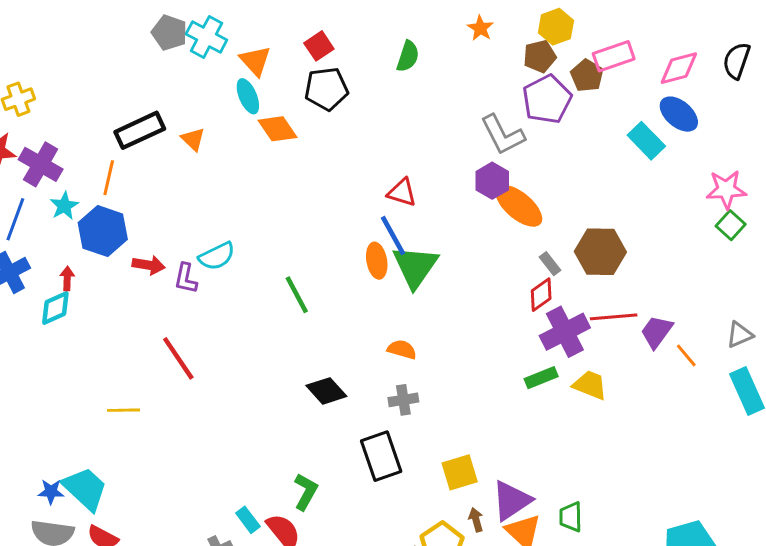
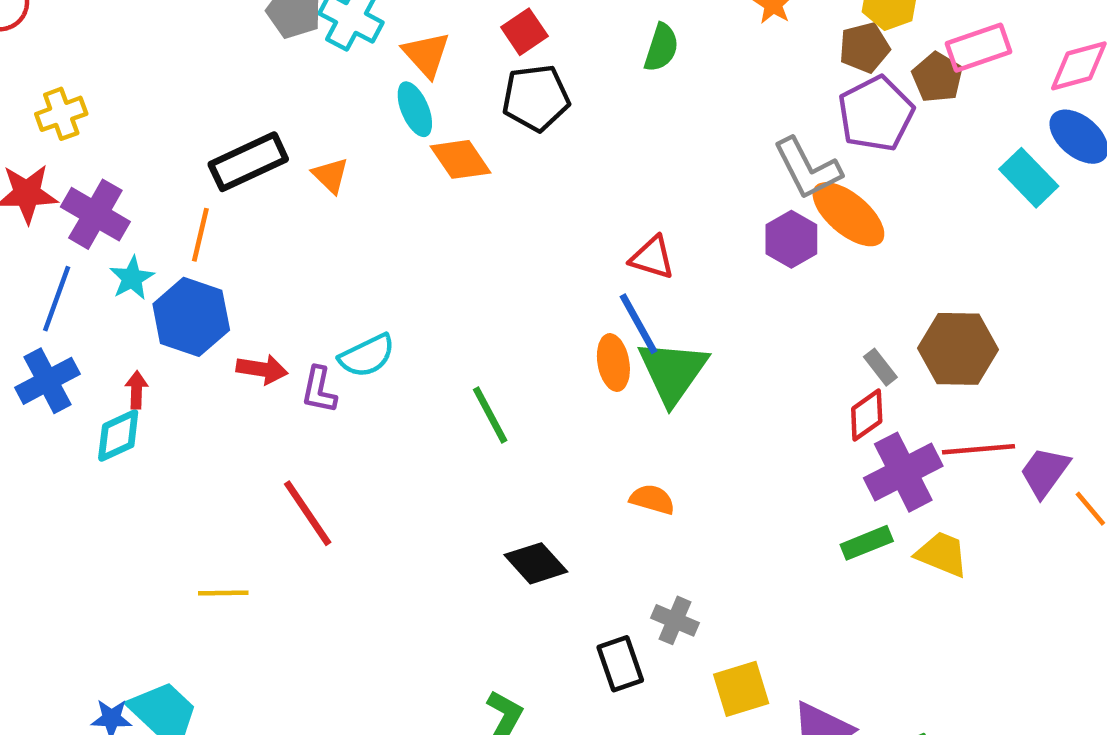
orange ellipse: (519, 206) -> (848, 214), moved
gray cross: (403, 400) -> (675, 620), moved, turned 32
black rectangle: (381, 456) -> (620, 664), size x0.7

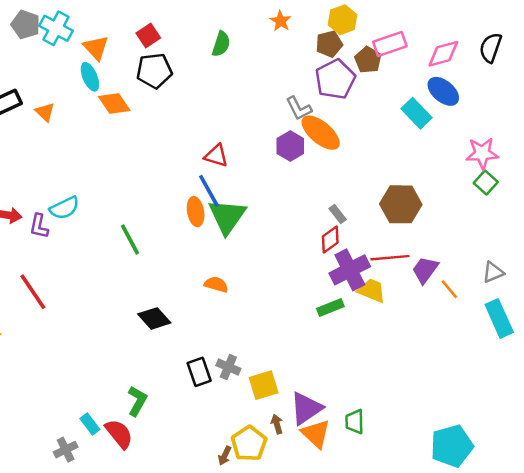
gray L-shape: (807, 169) -> (299, 108), size x0.7
brown hexagon: (958, 349) -> (401, 204), moved
yellow trapezoid: (942, 554) -> (372, 290), moved
gray cross: (675, 620) -> (228, 367), moved

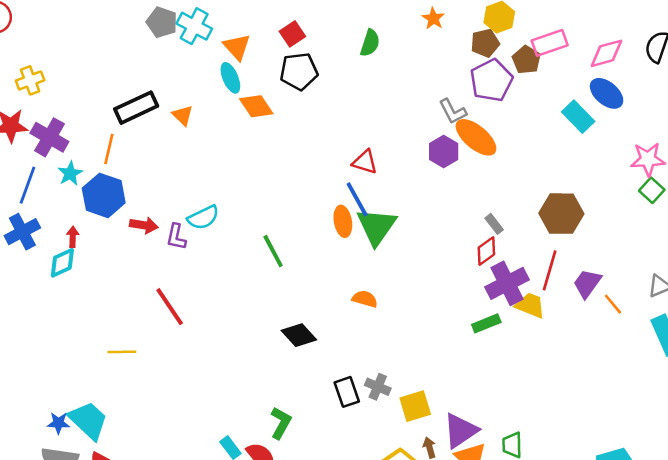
red line: (390, 258) -> (550, 270), turned -69

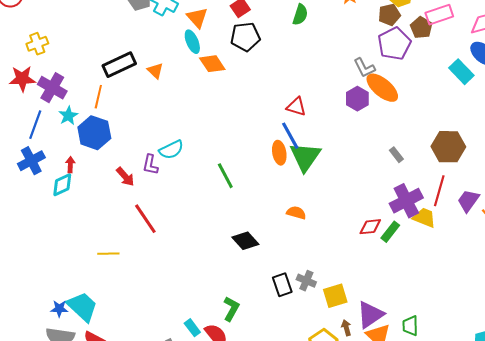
red arrow: (144, 225) -> (125, 177), moved, turned 40
red diamond: (486, 251) -> (370, 227), moved, turned 30
green rectangle: (486, 323) -> (390, 232), turned -30

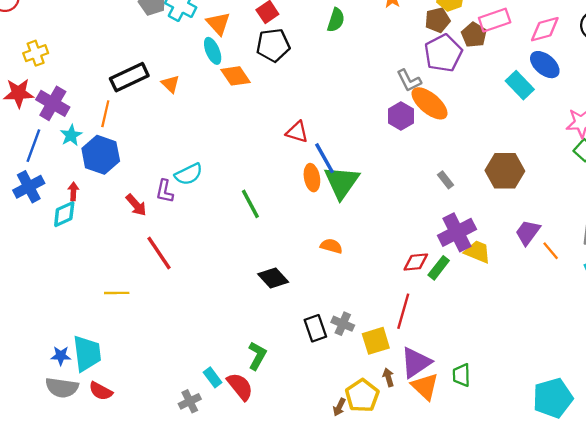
red triangle: (296, 107) -> (297, 132), moved
red line: (439, 191) -> (403, 311), moved
cyan trapezoid: (82, 307) -> (87, 353), turned 40

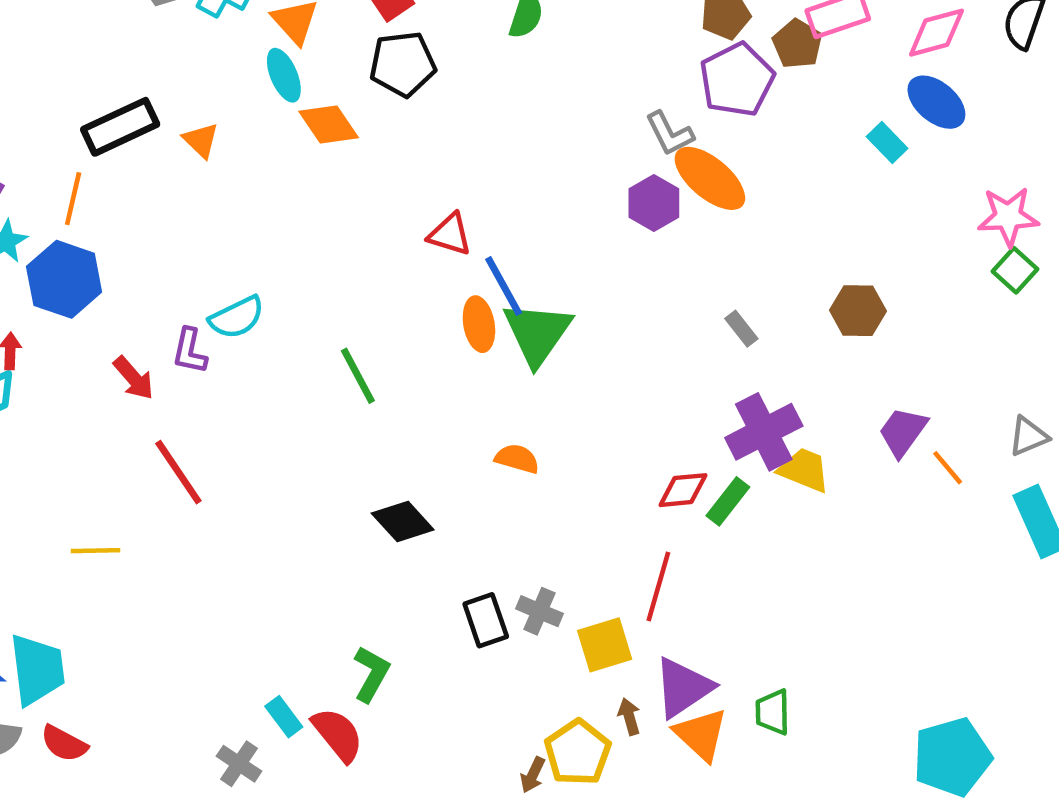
cyan rectangle: (520, 85) -> (887, 142), size x0.7
brown hexagon: (505, 171) -> (858, 311), size x0.7
gray cross: (190, 401) -> (239, 764), turned -30

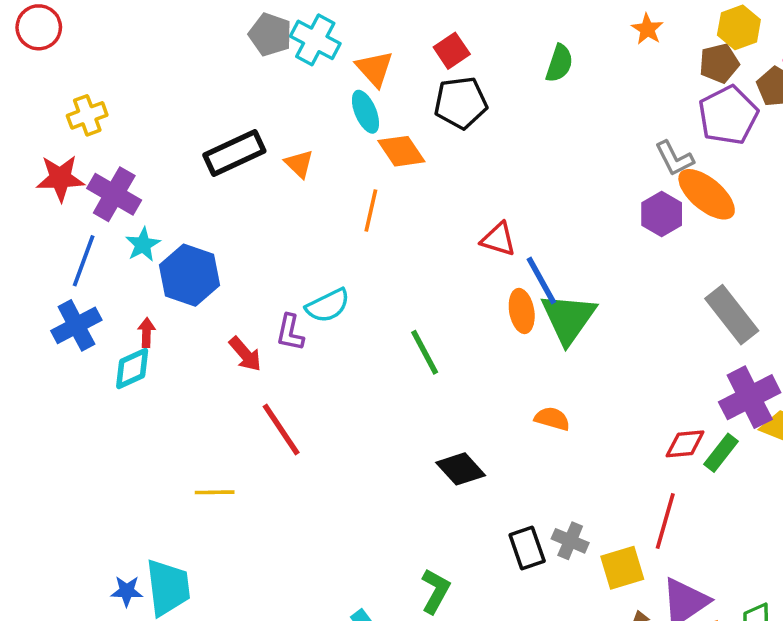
orange line: (73, 199) -> (371, 210), moved
gray rectangle: (741, 329) -> (732, 315), size x2.0

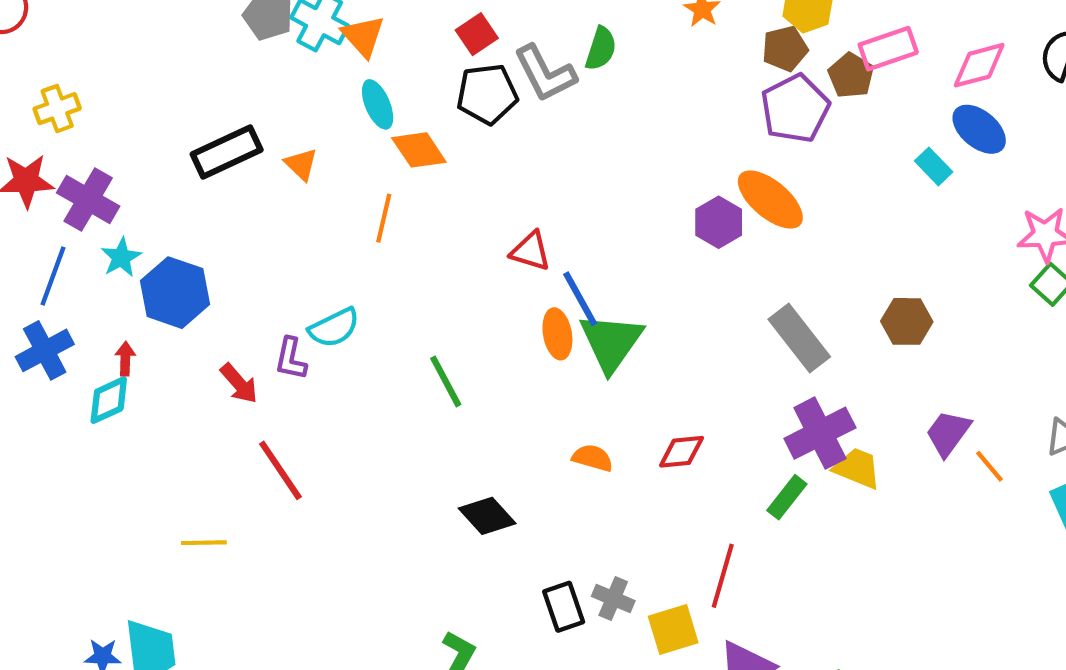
orange triangle: (374, 69) -> (363, 36), moved
gray L-shape: (674, 158) -> (545, 73), moved, size x1.4
red diamond: (685, 444) -> (681, 452), moved

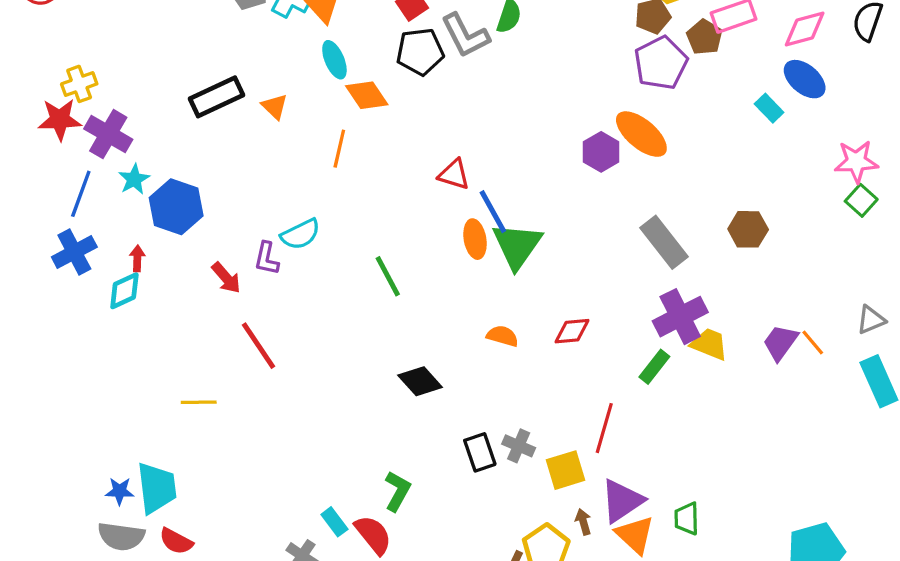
yellow cross: (57, 109) -> (79, 84), moved
purple trapezoid: (948, 433) -> (780, 342), moved

